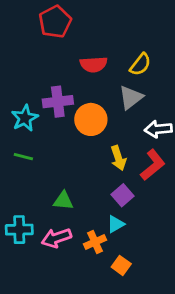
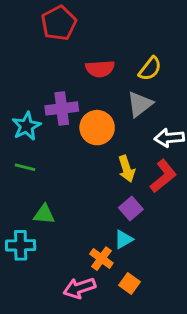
green triangle: (63, 201) -> (44, 214), moved
pink arrow: (56, 238) -> (79, 288), moved
orange cross: (95, 242) -> (101, 259), turned -30

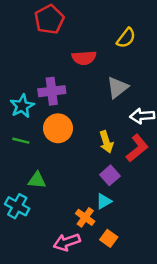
yellow semicircle: (150, 69) -> (126, 38), moved
orange circle: (97, 128) -> (58, 128), moved
cyan cross: (21, 245) -> (17, 206), turned 30

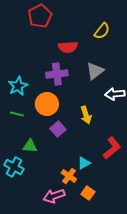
purple cross: (52, 91) -> (57, 74), moved
red L-shape: (137, 148) -> (112, 148), moved
purple square: (110, 175) -> (58, 129), moved

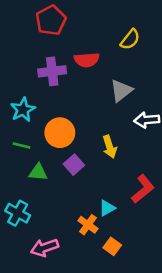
purple cross: (57, 74) -> (52, 71), moved
green triangle: (30, 146) -> (38, 172), moved
pink arrow: (54, 196) -> (44, 248), moved

